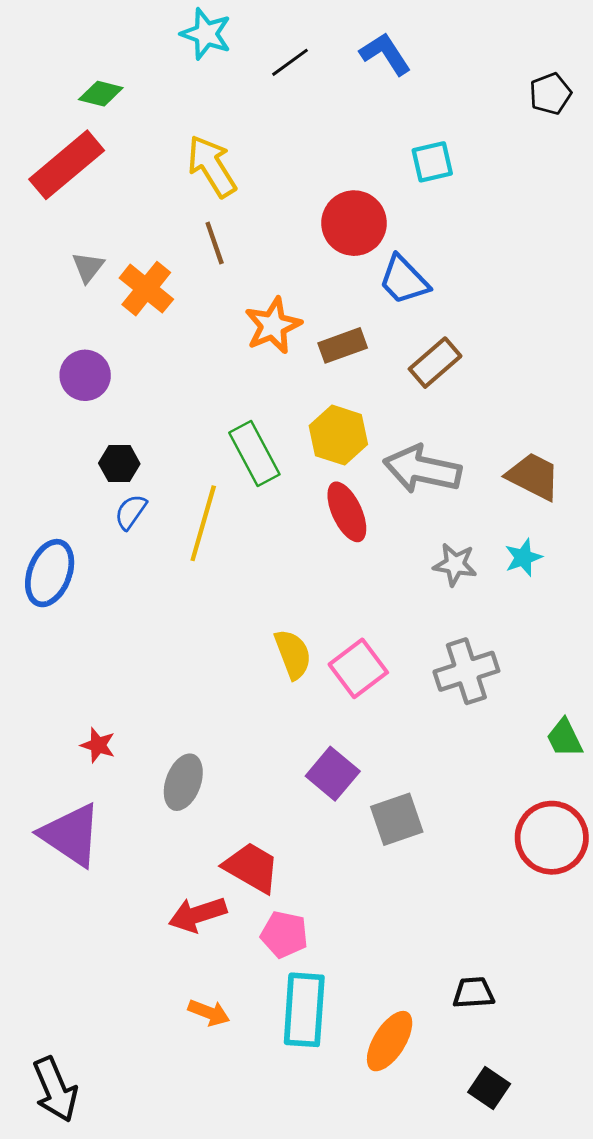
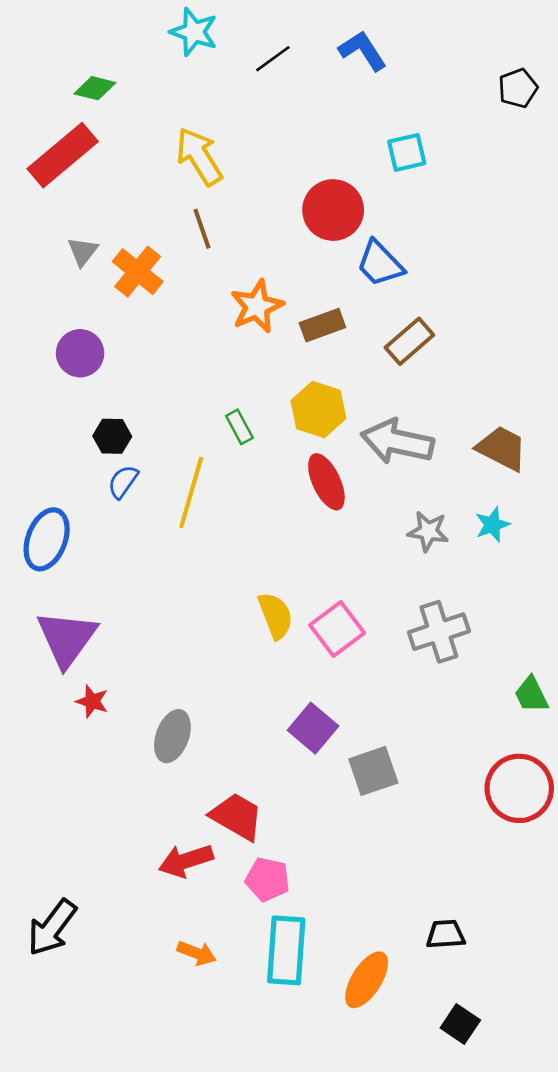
green rectangle: (254, 454) -> (239, 427), size x0.6
purple triangle: (71, 835) -> (67, 638), moved, turned 32
black arrow: (55, 1089) -> (52, 928), moved, turned 60

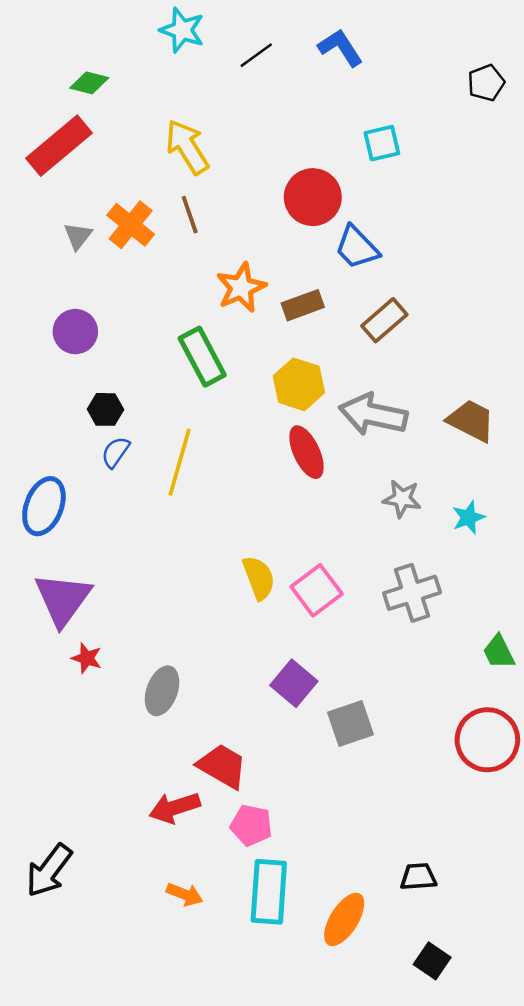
orange cross: (138, 272) -> (131, 225), moved
green rectangle: (239, 427) -> (202, 357), moved, size x1.8
cyan star: (492, 525) -> (469, 517), moved

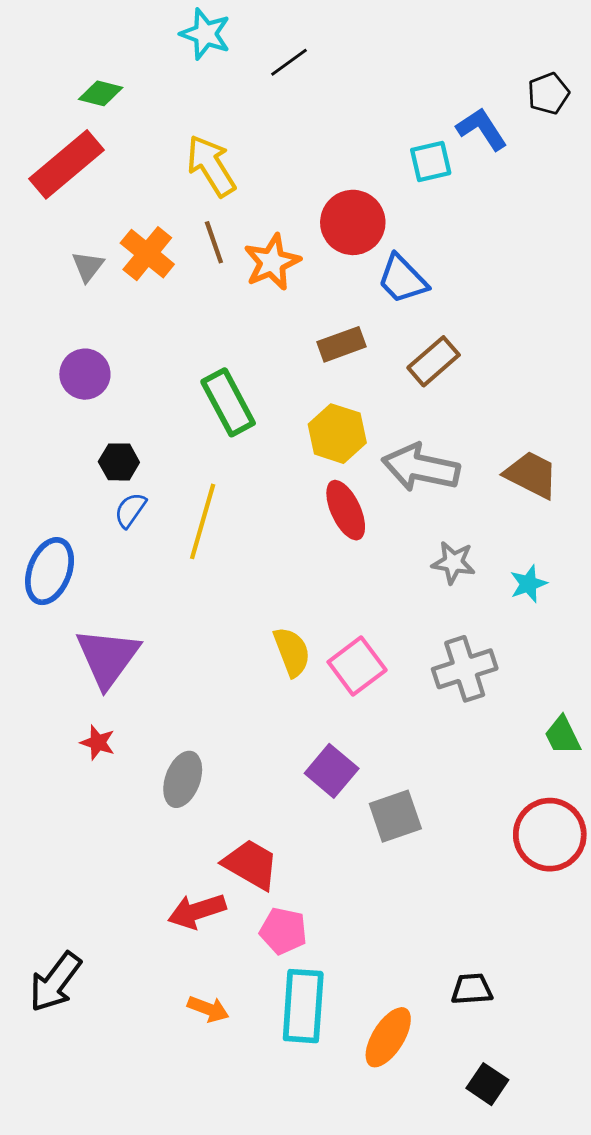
blue L-shape: (340, 48) -> (482, 129), moved
orange star: (241, 288) -> (272, 262), moved
purple triangle: (63, 599) -> (108, 657), moved

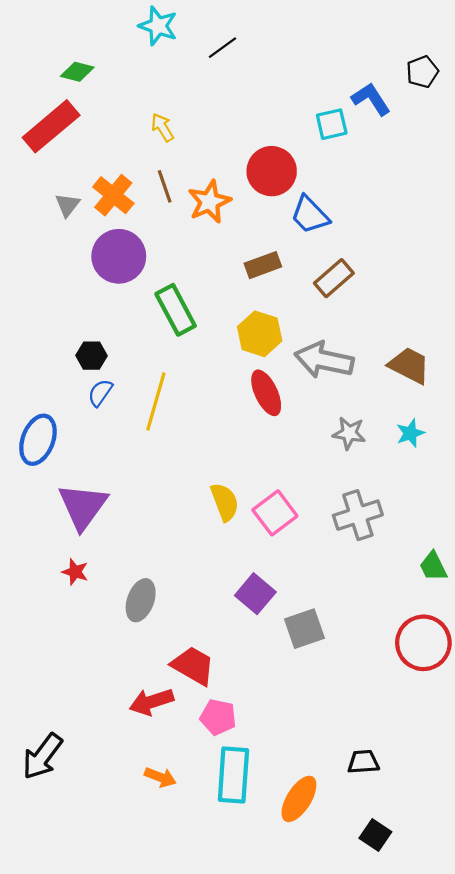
yellow arrow: (211, 166) -> (162, 127), size x0.6
purple circle: (85, 374) -> (119, 256), moved, size x1.4
cyan star: (528, 584) -> (410, 433), moved

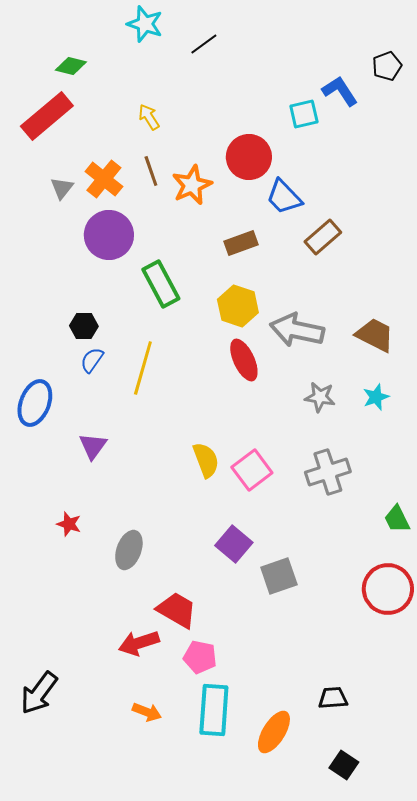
brown rectangle: (334, 278) -> (323, 237), moved
purple triangle: (83, 506) -> (93, 446), moved, size x0.6

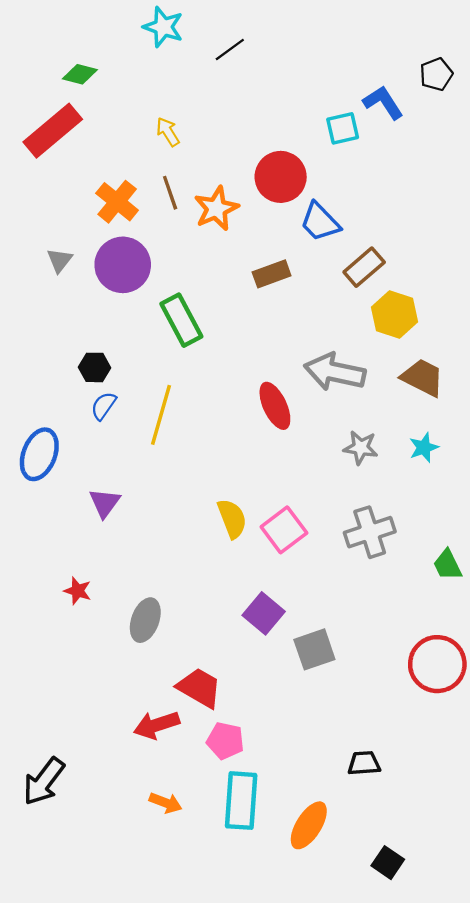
gray triangle: (62, 188) -> (60, 260), moved
yellow hexagon: (238, 306) -> (394, 314), moved
green trapezoid: (397, 519) -> (447, 565), moved
black trapezoid: (333, 698) -> (364, 763), moved

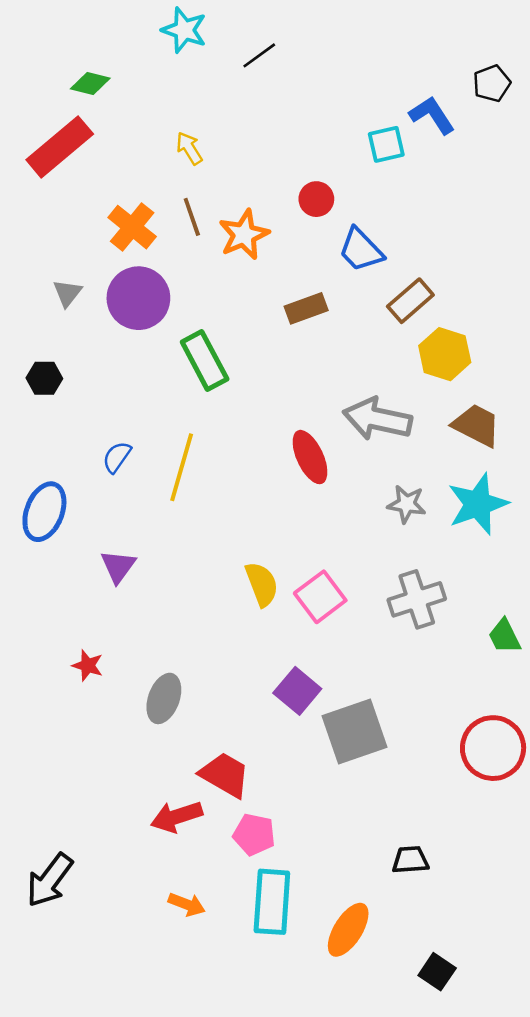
red circle: (281, 177) -> (316, 199), size x0.6
black hexagon: (95, 367) -> (44, 378), moved
cyan star: (424, 448) -> (478, 504), size x1.8
gray square: (314, 649) -> (354, 732), size x1.4

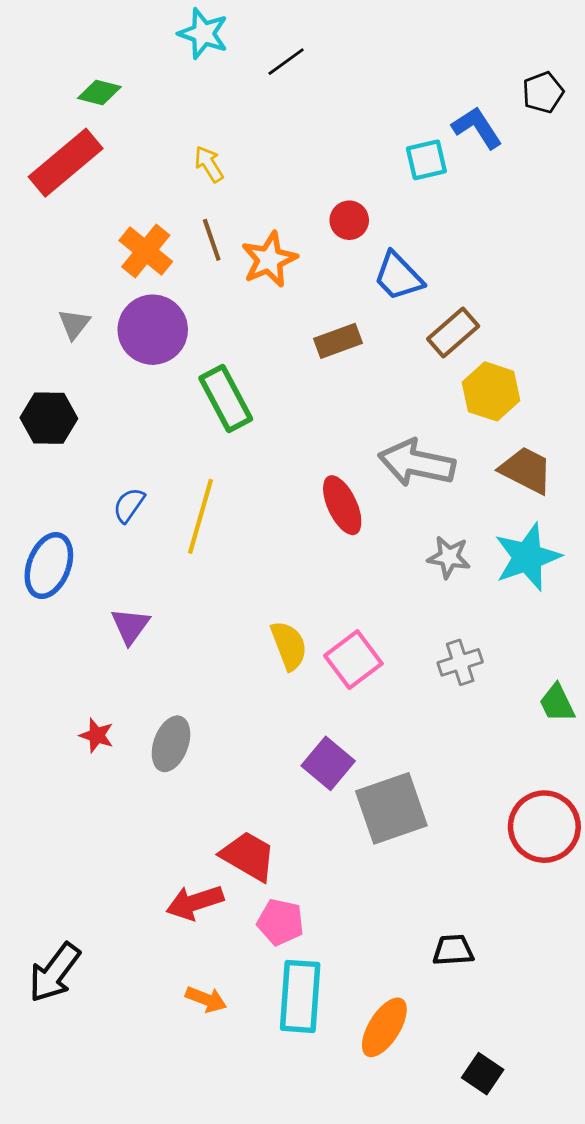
black hexagon: (44, 378) -> (49, 418), size x1.4
gray cross: (417, 599) -> (460, 662), size x0.7
gray ellipse: (164, 698) -> (171, 744), moved

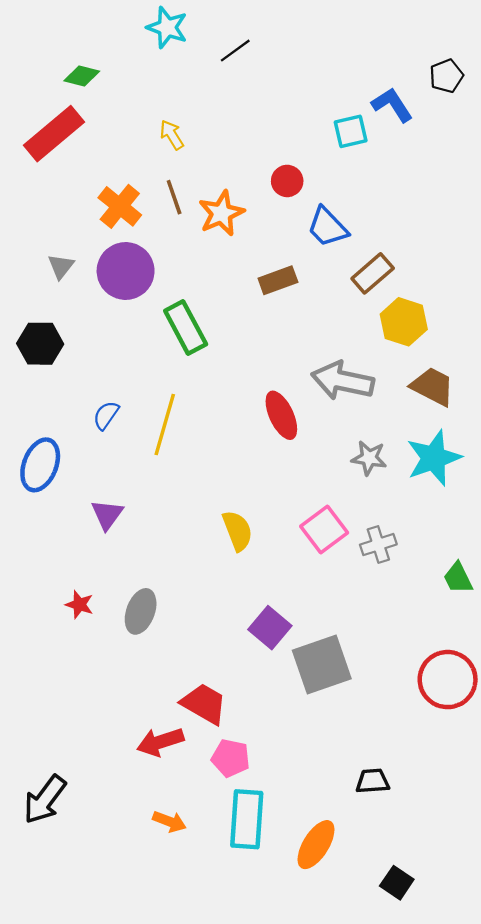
pink square: (353, 660) -> (324, 530), moved

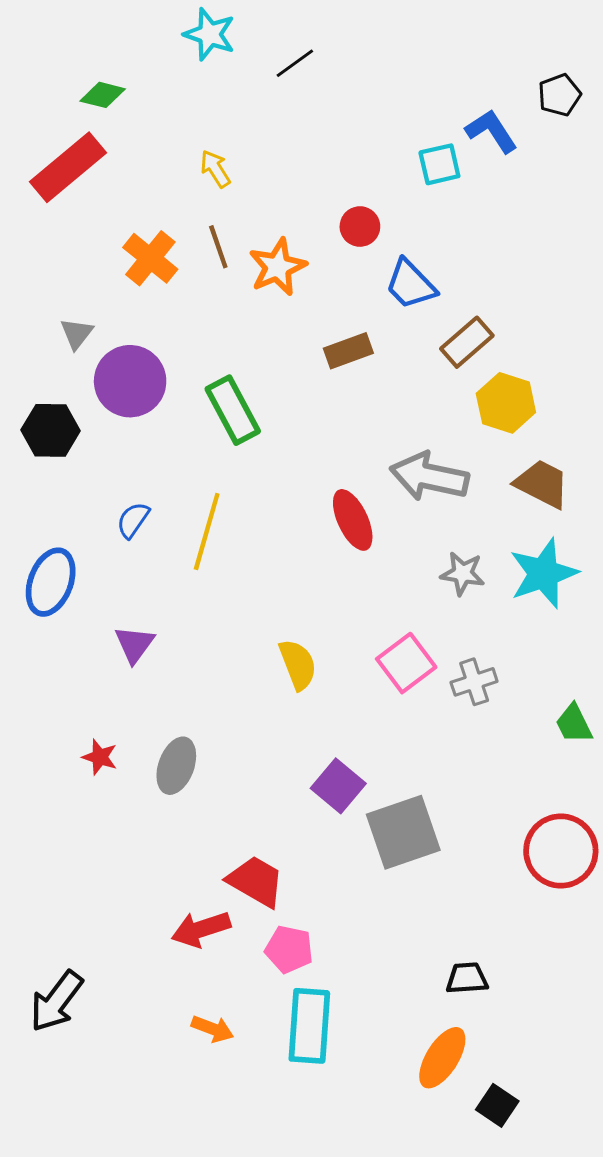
purple circle: (126, 271) -> (130, 381), moved
orange ellipse: (316, 845) -> (442, 1058), moved

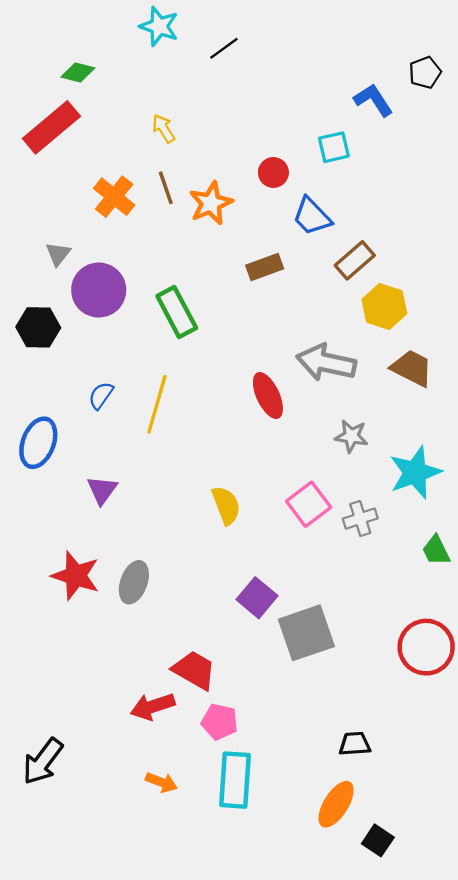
cyan square: (439, 164) -> (334, 147), moved
cyan star: (544, 573) -> (415, 472), moved
red star: (100, 757) -> (76, 576), size x1.8

